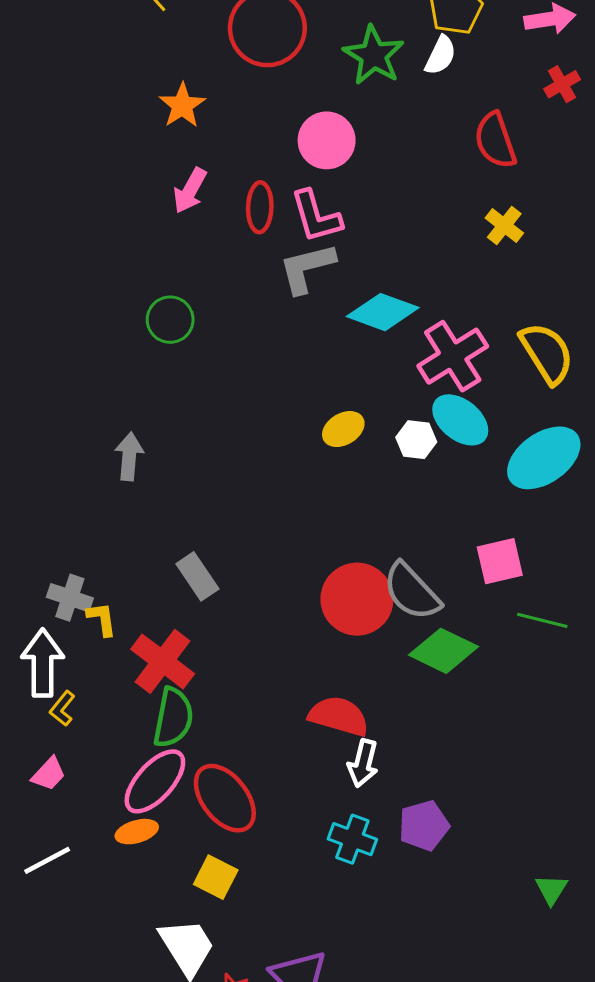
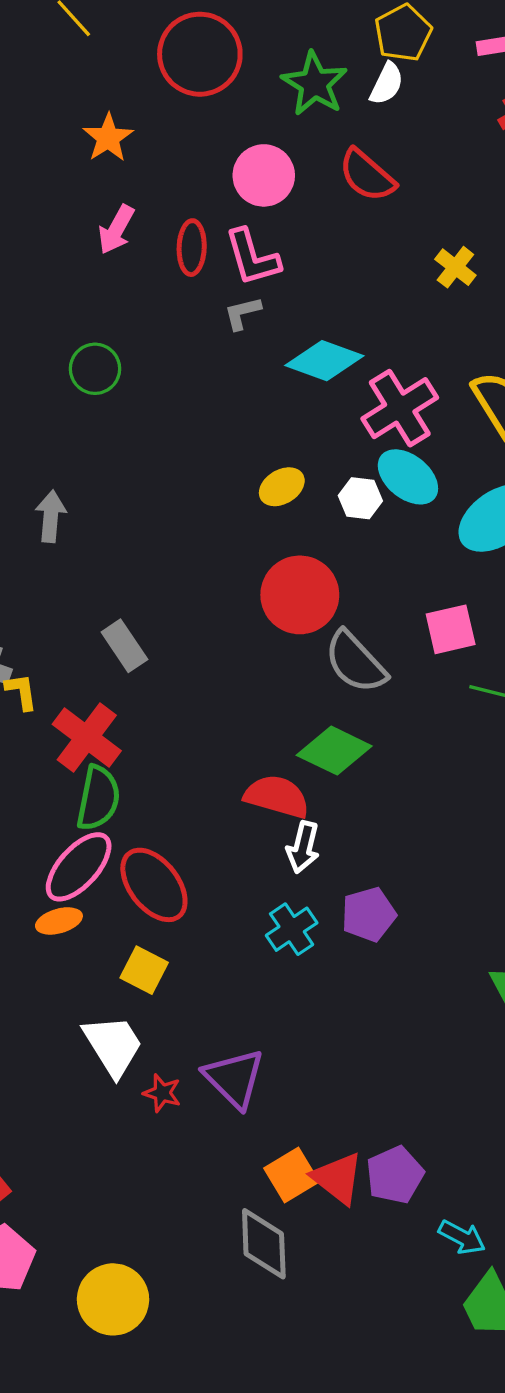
red semicircle: (495, 140) -> (367, 175), moved, turned -30
gray L-shape: (307, 268) -> (242, 313), size x0.6
red circle: (357, 599) -> (300, 595), moved
green diamond: (444, 651) -> (334, 751), moved
cyan cross: (352, 839) -> (292, 929), turned 36

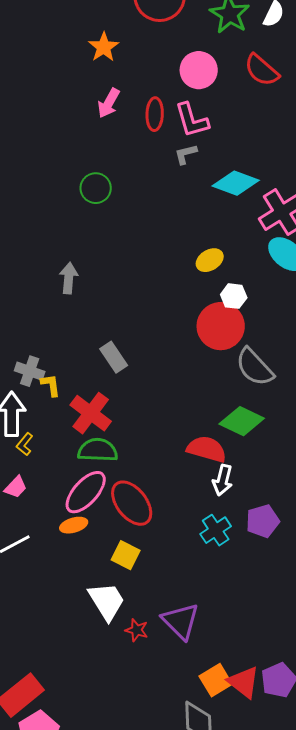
white hexagon: (360, 498) -> (234, 296), moved
green semicircle: (98, 798) -> (98, 450), turned -99

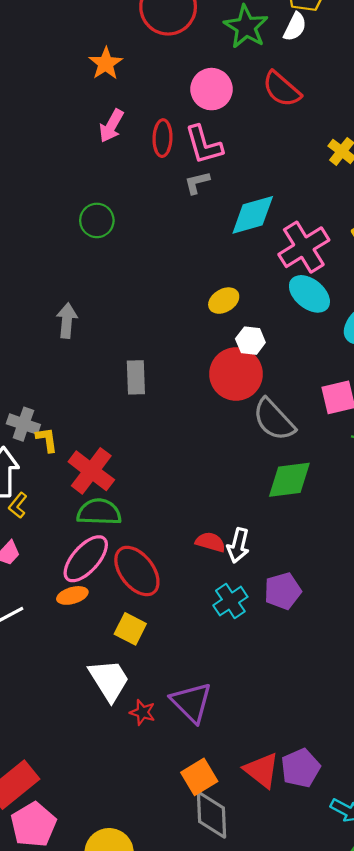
cyan diamond: (236, 183) -> (253, 215), turned -36
gray rectangle: (114, 357) -> (136, 377), moved, turned 32
green diamond: (242, 421) -> (289, 480), moved, turned -33
red semicircle: (207, 449) -> (210, 542), moved, size x0.7
orange square: (216, 680) -> (199, 777), moved

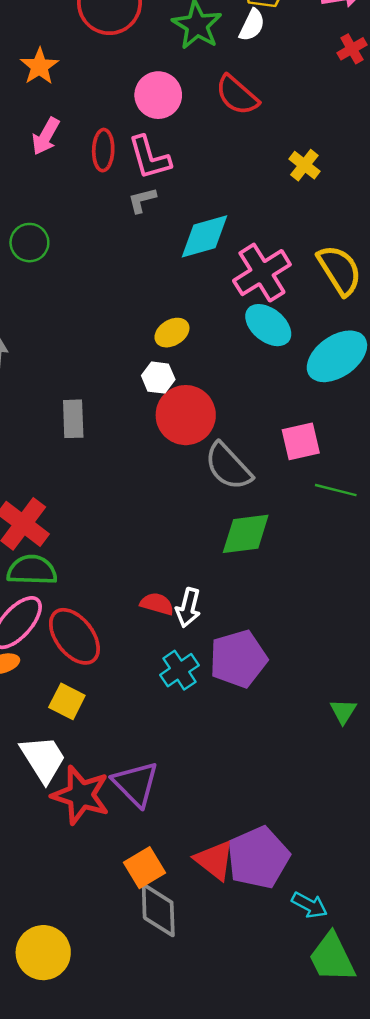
white hexagon: (250, 341) -> (158, 378), moved
purple pentagon: (283, 591) -> (238, 659), size x1.4
red star: (143, 712) -> (81, 795), size x2.0
purple pentagon: (301, 768) -> (258, 858), size x1.4

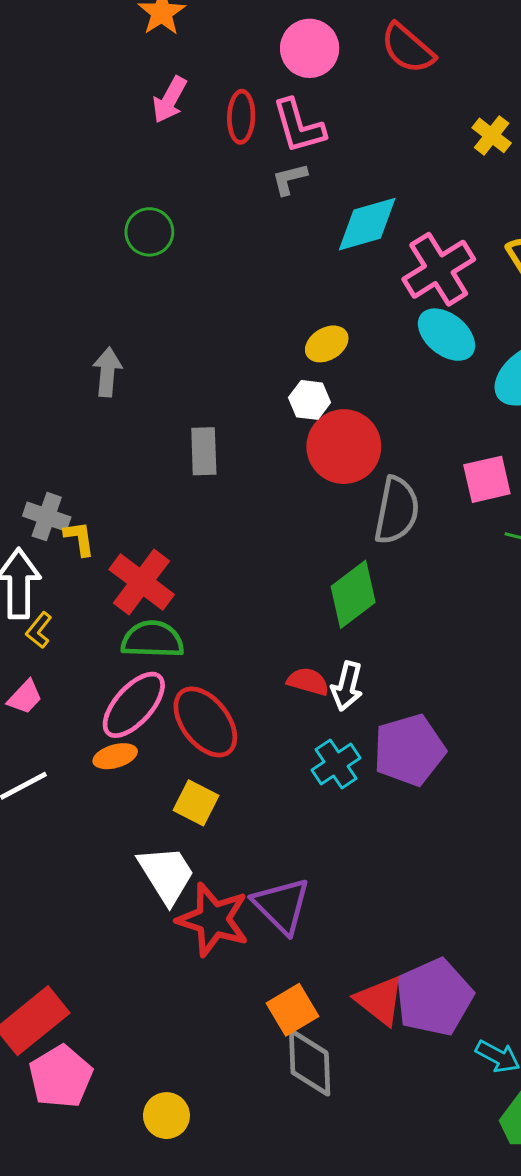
gray semicircle: (228, 466) -> (397, 510), turned -126
green diamond: (246, 534) -> (353, 594), moved, turned -30
yellow circle: (43, 953) -> (166, 1116), size x0.7

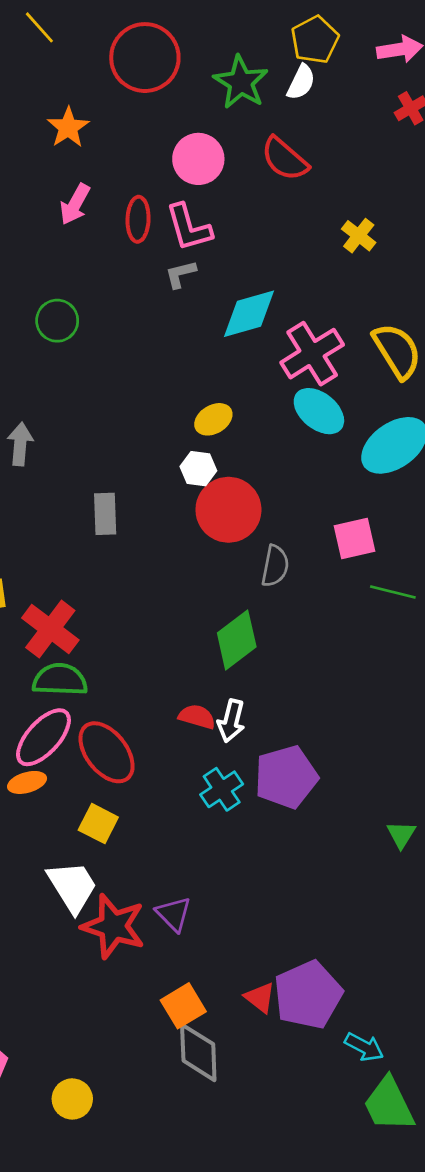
gray semicircle: (397, 510) -> (275, 566), size x0.7
purple triangle: (282, 906) -> (174, 914), size x0.7
red triangle: (380, 1000) -> (260, 998), size x0.7

